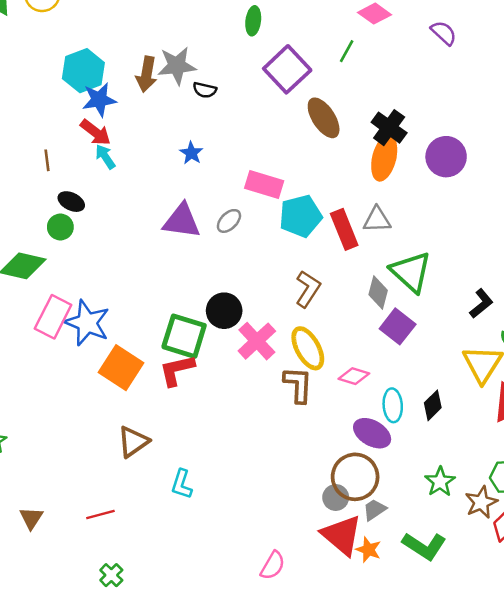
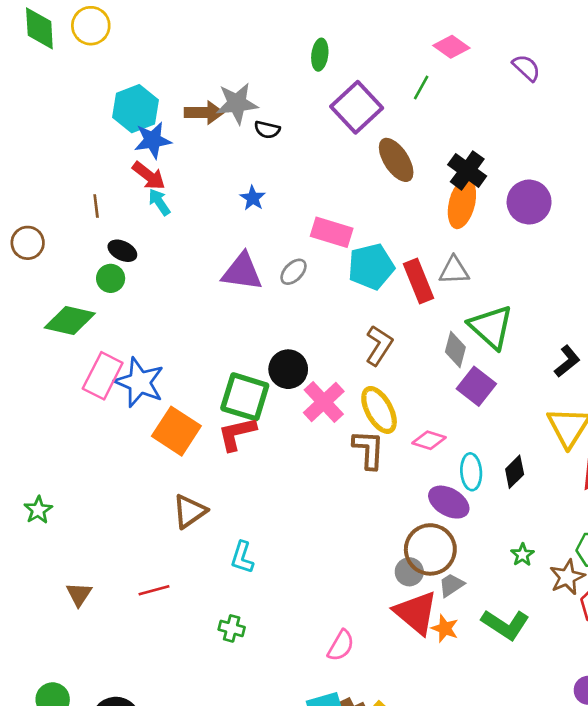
brown arrow: (146, 74) -> (204, 113), turned -100
green star: (440, 482) -> (522, 555), size x0.7
green cross: (111, 575) -> (232, 628), moved, turned -30

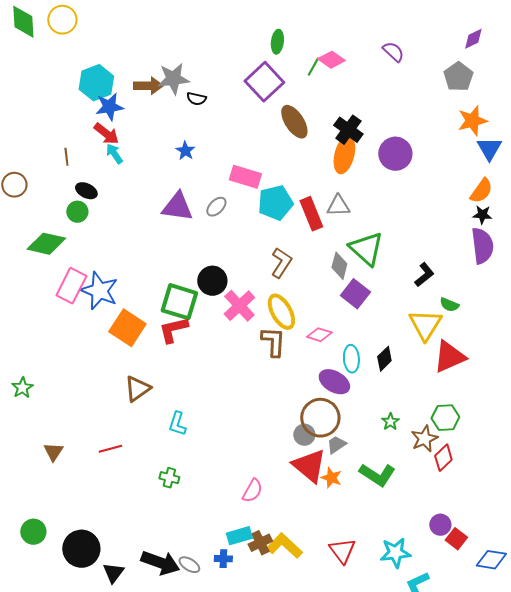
pink diamond: (451, 47) -> (331, 60), moved
green ellipse: (320, 55) -> (277, 42), moved

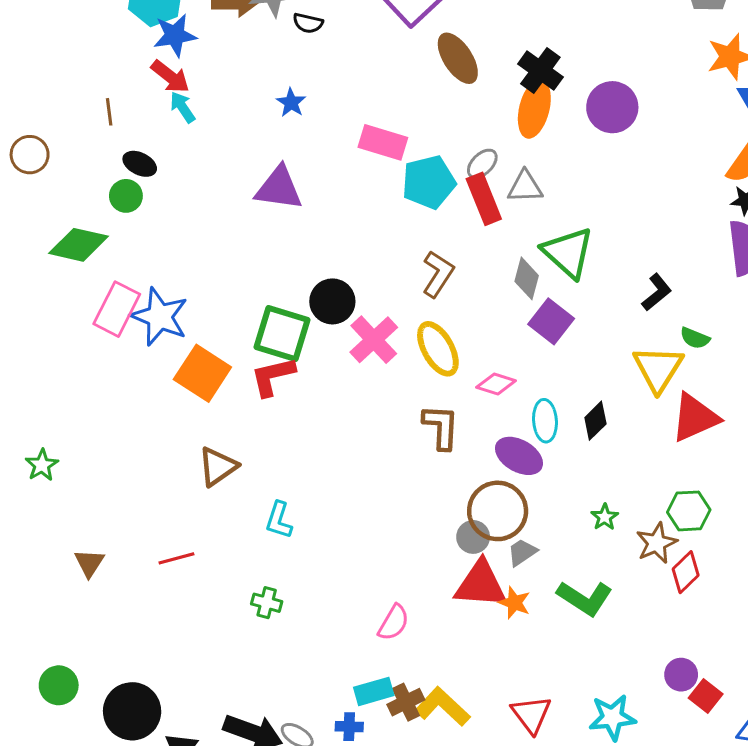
gray ellipse: (216, 207) -> (482, 164), moved
brown L-shape: (273, 342) -> (441, 427), moved
red triangle: (309, 466) -> (481, 584), turned -36

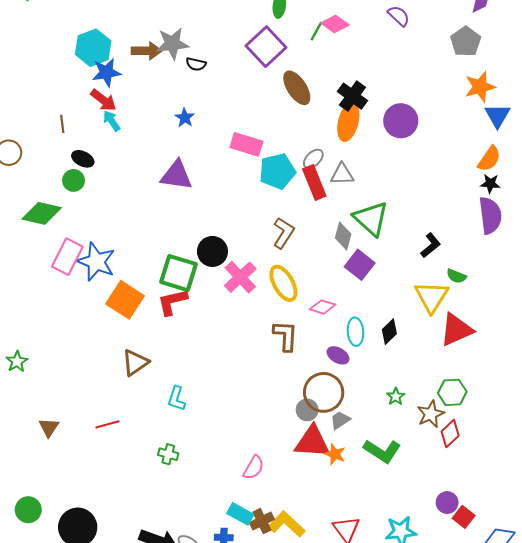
purple ellipse: (519, 456) -> (338, 355), size x0.7
cyan rectangle: (374, 691) -> (240, 514), turned 45

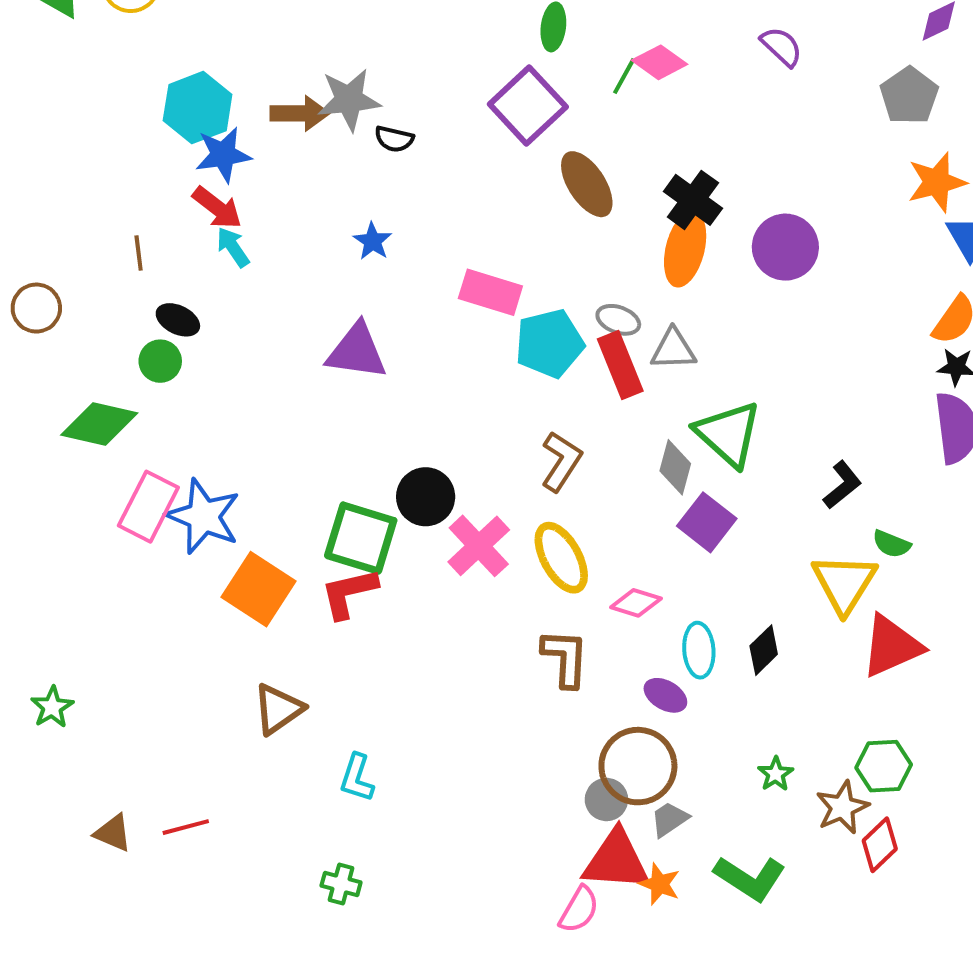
gray ellipse: (313, 159) -> (618, 320), turned 65
red line: (107, 424) -> (186, 827), moved
brown triangle: (49, 427) -> (113, 833), turned -40
pink semicircle: (254, 468) -> (579, 910), moved

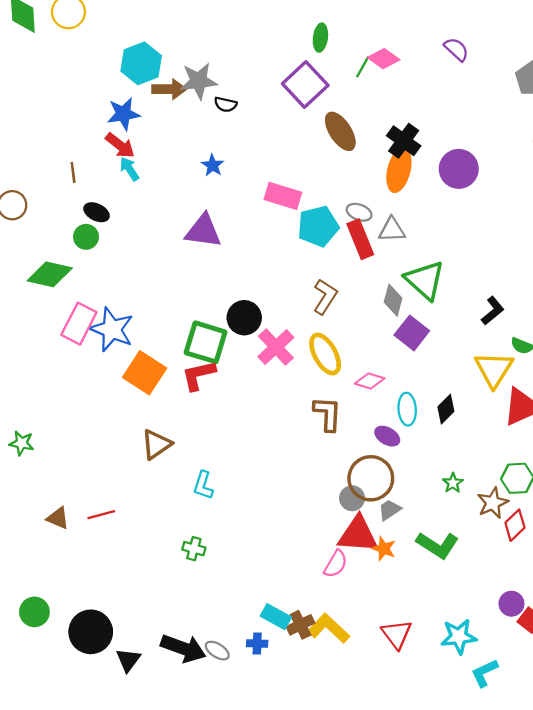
cyan hexagon: (198, 108) -> (141, 63), moved
green star: (52, 707) -> (22, 443), turned -30

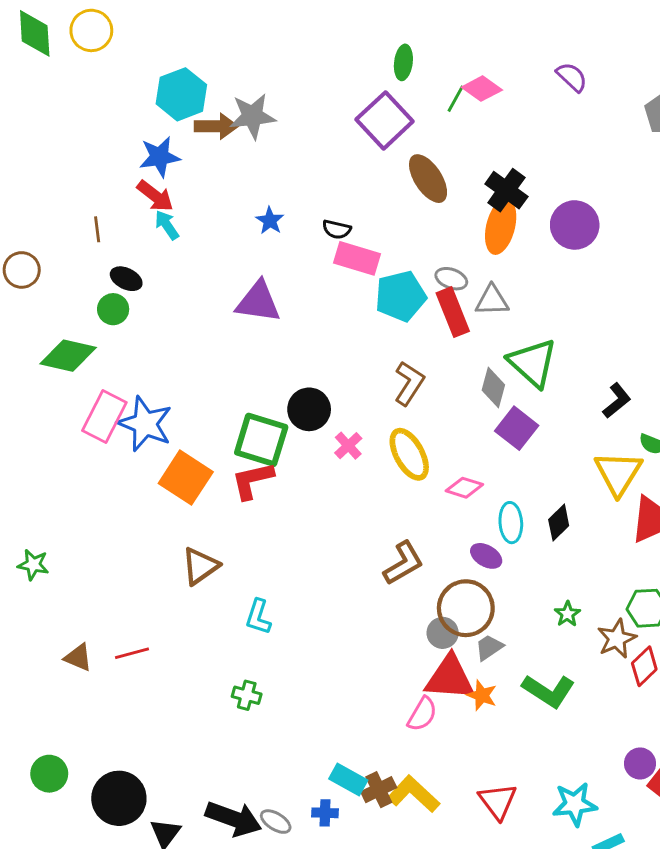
black semicircle: (225, 104) -> (337, 229), moved
pink cross: (276, 347) -> (348, 446), size x0.6
brown L-shape: (327, 414) -> (403, 563), moved, turned 57

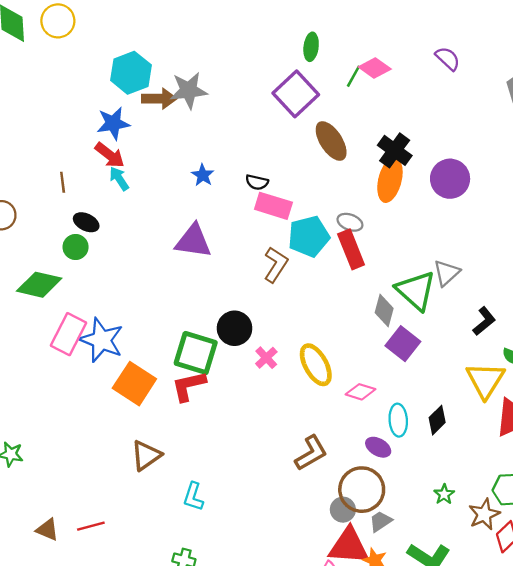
gray triangle: (492, 300) -> (446, 273), moved, turned -40
brown L-shape: (409, 383) -> (276, 265), moved

